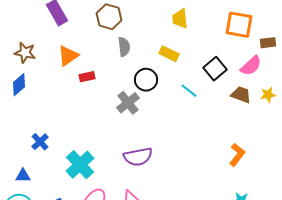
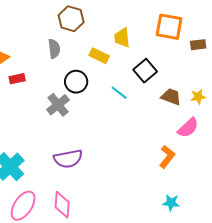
brown hexagon: (109, 17) -> (71, 19), moved
yellow trapezoid: (180, 19) -> (122, 38), moved
pink semicircle: (251, 66) -> (188, 128), moved

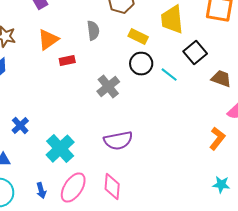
yellow trapezoid: (122, 38) -> (172, 20), size x1.4
gray semicircle: (54, 49) -> (93, 31), moved
yellow rectangle: (99, 56) -> (138, 37), moved
black circle: (76, 82) -> (141, 64), moved

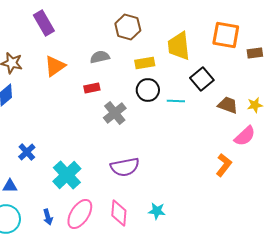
gray semicircle: (93, 31) -> (100, 57), turned -96
yellow rectangle: (138, 37) -> (145, 63), turned -36
red rectangle: (67, 61) -> (92, 88), moved
cyan line: (169, 75) -> (176, 101), turned -36
cyan star: (221, 185) -> (157, 211), moved

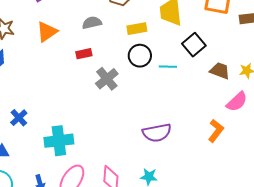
purple semicircle: (125, 167) -> (157, 133), moved
cyan cross: (67, 175) -> (59, 141), turned 36

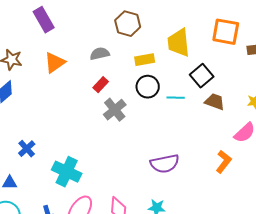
red rectangle: (84, 54) -> (101, 85), moved, turned -35
brown trapezoid: (220, 71) -> (215, 102), moved
cyan cross: (59, 141) -> (67, 172), turned 32

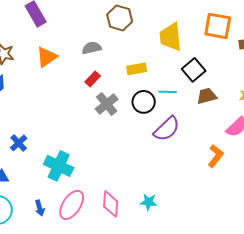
yellow rectangle: (145, 60) -> (137, 69), moved
black circle: (148, 87) -> (144, 102), moved
brown trapezoid: (215, 102) -> (207, 96), turned -35
purple semicircle: (165, 164) -> (167, 129), moved, turned -32

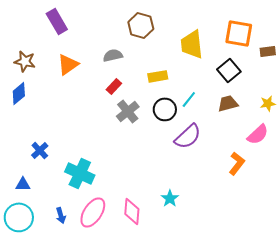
black square: (194, 70) -> (229, 70), moved
cyan line: (168, 92) -> (189, 99), turned -54
cyan star: (149, 202) -> (170, 198), moved, turned 30

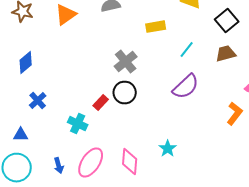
red rectangle: (114, 86) -> (101, 103), moved
blue diamond: (19, 93) -> (26, 63), moved
black circle: (165, 109) -> (125, 93), moved
cyan cross: (80, 173) -> (78, 124), size x0.7

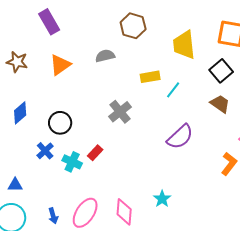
cyan line: (187, 50) -> (173, 90), moved
brown trapezoid: (226, 54) -> (220, 104), turned 50
black circle: (125, 93) -> (60, 123), moved
blue cross: (38, 101) -> (45, 151), moved
cyan cross: (78, 124) -> (72, 162), moved

